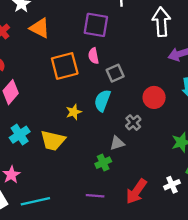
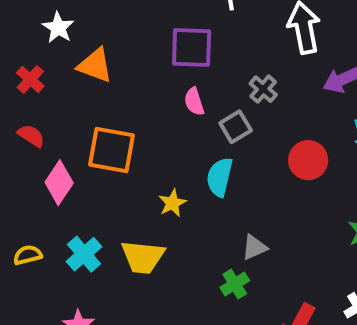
orange square: (65, 66) -> (111, 150), moved, turned 32
gray cross: (133, 123) -> (263, 89), moved

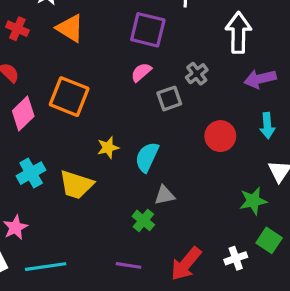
red cross: (30, 79) -> (17, 29), turned -30
pink semicircle: (194, 102) -> (141, 72), turned 55
cyan semicircle: (220, 177) -> (147, 157), moved
green cross: (235, 284) -> (143, 220), turned -30

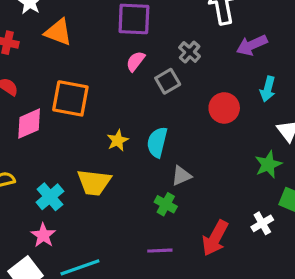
pink diamond: (23, 114) -> (29, 124), turned 32
cyan arrow: (267, 126) -> (268, 89), turned 30
cyan cross: (31, 173) -> (50, 197), moved

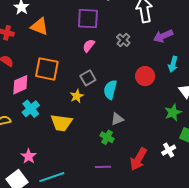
gray square: (168, 81) -> (88, 78), moved
cyan semicircle: (157, 142) -> (110, 90), moved
cyan cross: (50, 197) -> (31, 109), moved

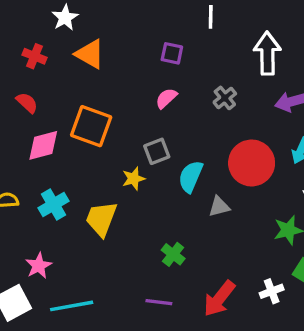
purple square: (88, 19) -> (172, 53), size x0.6
red circle: (145, 76) -> (252, 163), size x1.4
cyan cross: (31, 109) -> (54, 205), moved
gray triangle: (117, 119) -> (219, 206), moved
yellow trapezoid: (61, 123) -> (101, 219), turned 95

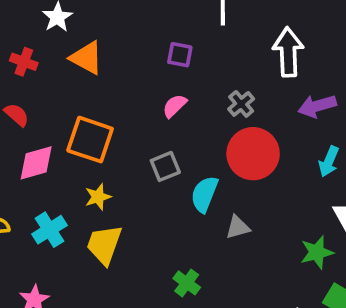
red circle: (252, 163) -> (253, 154), moved
yellow star: (134, 179) -> (98, 197), moved

